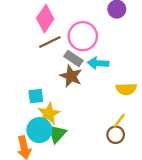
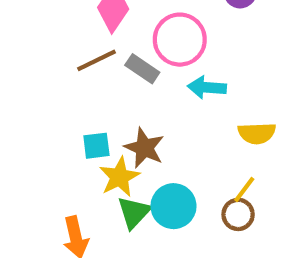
brown line: (50, 42) -> (96, 60), moved
gray rectangle: (73, 58) -> (142, 69), moved
brown star: (71, 76) -> (144, 148), moved
cyan circle: (39, 130) -> (174, 206), moved

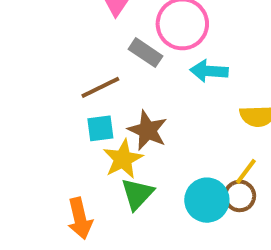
brown line: (96, 60) -> (100, 87), moved
cyan circle: (174, 206) -> (207, 200), moved

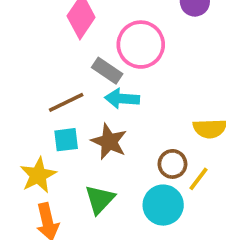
cyan arrow: (209, 71) -> (122, 99), moved
yellow star: (123, 159) -> (38, 175), moved
brown circle: (240, 196) -> (172, 164), moved

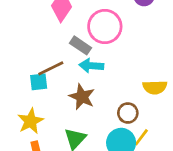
cyan square: (66, 140) -> (39, 82), moved
yellow line: (199, 179) -> (141, 137), moved

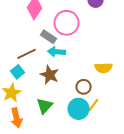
cyan square: (39, 82) -> (18, 72), moved, turned -32

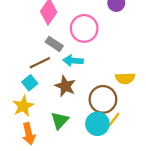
gray rectangle: (49, 37) -> (54, 44), moved
brown circle: (84, 87) -> (103, 99), size x1.6

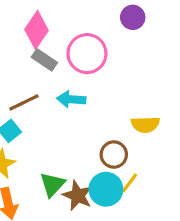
gray rectangle: (54, 44) -> (44, 60), moved
brown star: (65, 86) -> (78, 196), moved
brown circle: (103, 99) -> (114, 155), size x0.7

